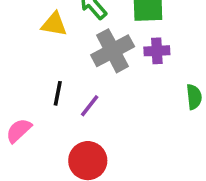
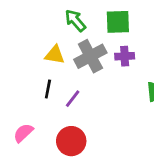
yellow triangle: (54, 24) -> (55, 55), moved
pink semicircle: (19, 131) -> (23, 133), moved

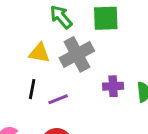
purple cross: (125, 56) -> (113, 86), moved
purple line: (73, 99) -> (58, 99), turned 30

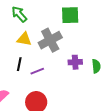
green arrow: (61, 17) -> (19, 14), moved

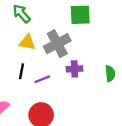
purple cross: (75, 62) -> (74, 69), moved

